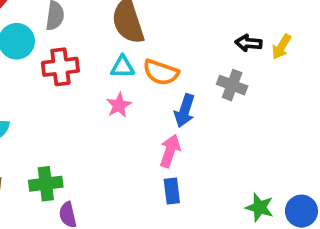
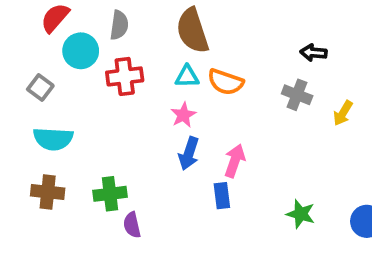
yellow arrow: (281, 47) -> (343, 113), moved
blue arrow: (185, 111) -> (189, 153), moved
blue rectangle: (172, 191) -> (222, 196), moved
green star: (259, 207) -> (301, 214), moved

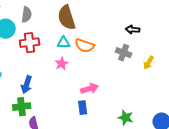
blue arrow: (189, 153) -> (27, 85), moved
pink arrow: (235, 161) -> (90, 89), turned 54

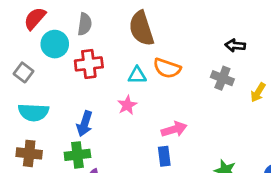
cyan triangle: (64, 43) -> (137, 75), moved
pink star: (62, 64) -> (127, 105), moved

